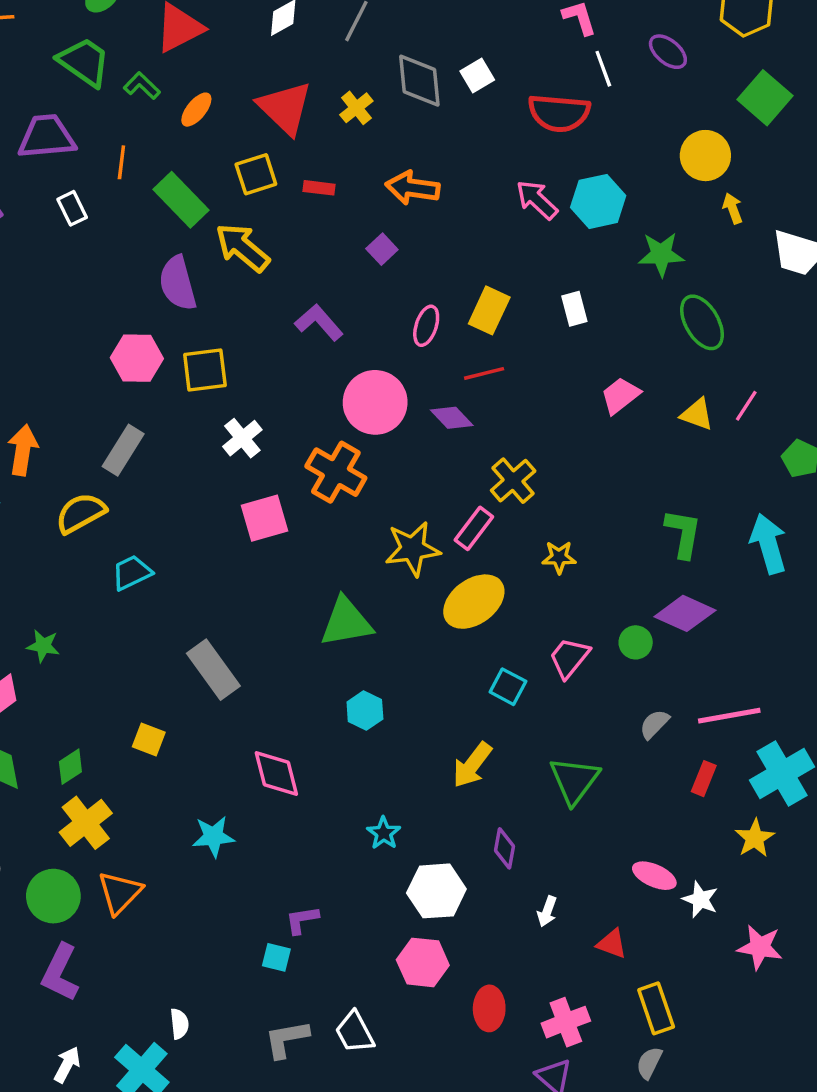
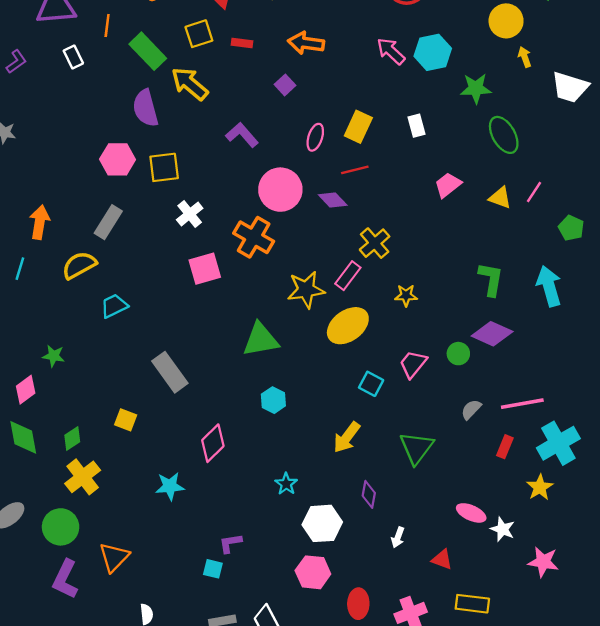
pink diamond: (276, 773) -> (213, 443), turned 60
orange triangle: (120, 893) -> (114, 557), moved
yellow rectangle: (656, 1008) -> (472, 604), turned -64

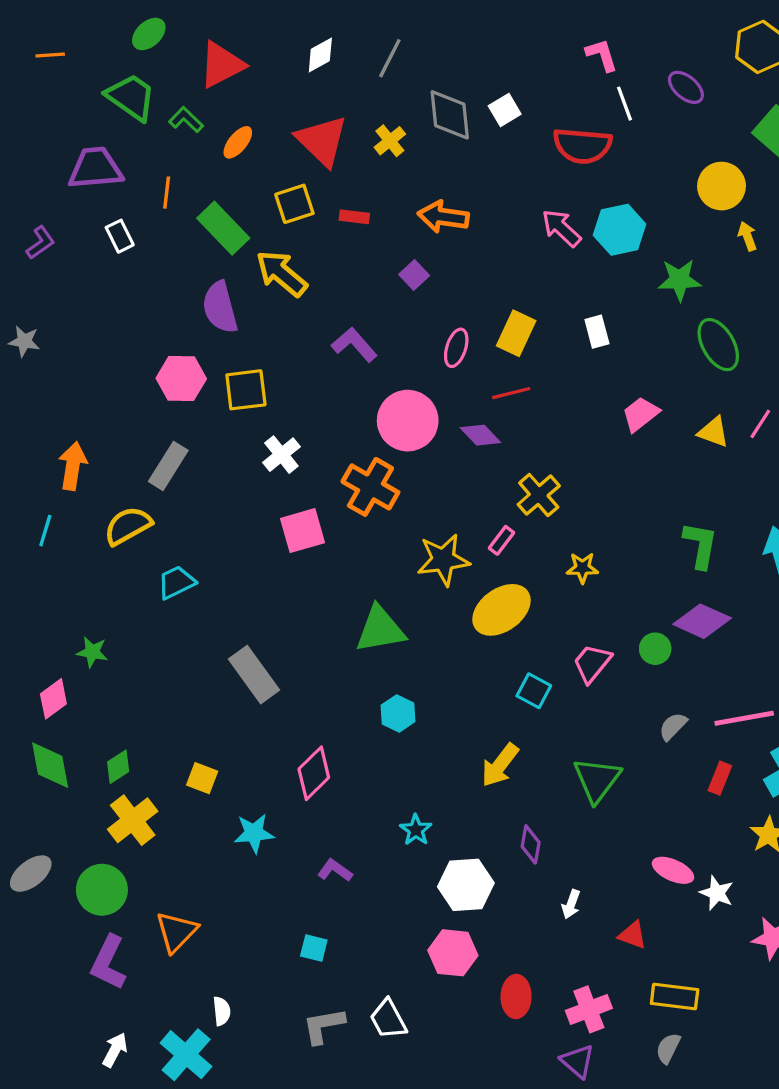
pink rectangle: (348, 276) -> (501, 540), size x0.7
yellow square: (126, 420) -> (202, 778), moved
purple L-shape: (230, 543) -> (335, 870), moved, turned 45

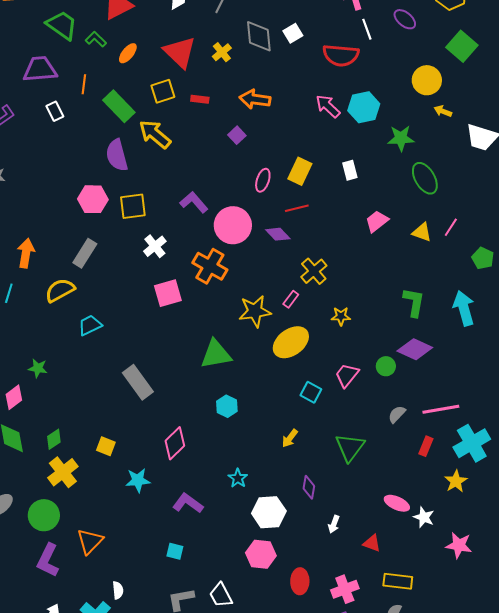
yellow arrow: (747, 236) -> (443, 111), turned -48
purple L-shape: (354, 345) -> (194, 202), moved
yellow arrow: (500, 765) -> (290, 438), size x0.7
purple L-shape: (335, 870) -> (188, 503), size x1.4

